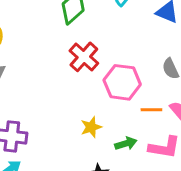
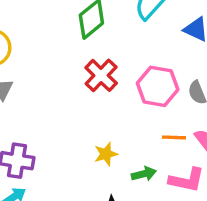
pink hexagon: (122, 82) -> (158, 86), moved

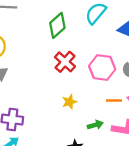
yellow star: (106, 154) -> (69, 102), moved

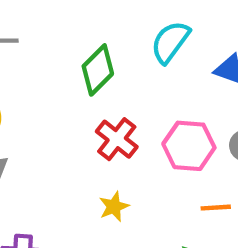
yellow star: (69, 102) -> (114, 207), moved

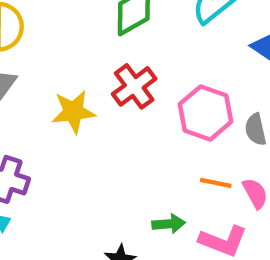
yellow star: (114, 207) -> (73, 112), moved, size x1.4

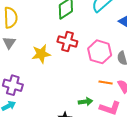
red cross: (134, 86) -> (67, 41), turned -36

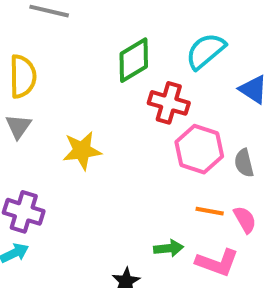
red cross: (67, 41) -> (169, 103), moved

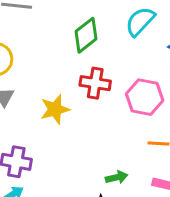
red cross: (169, 103) -> (95, 83), moved
green arrow: (169, 248) -> (117, 177), moved

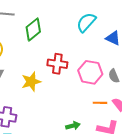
green diamond: (86, 35) -> (33, 29), moved

